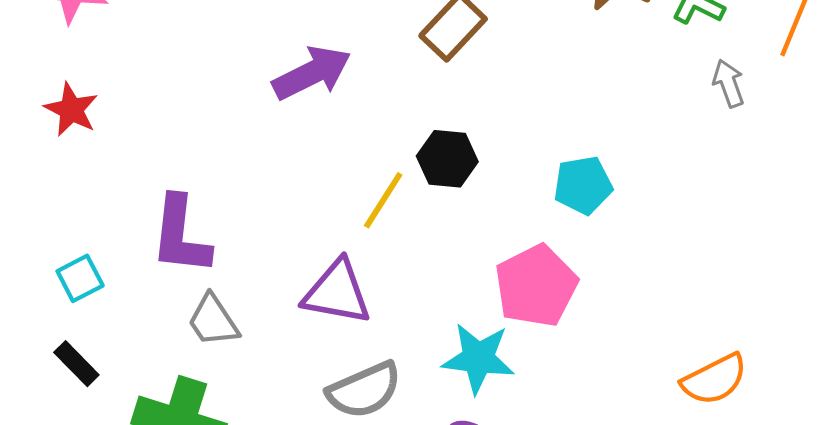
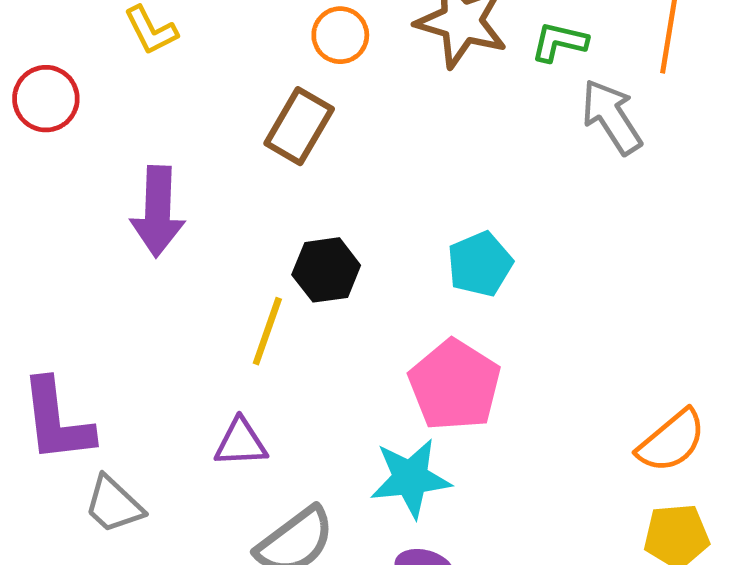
purple arrow: (312, 73) -> (158, 211), turned 132
gray arrow: (729, 83) -> (612, 117), size x1.5
purple triangle: (337, 292) -> (241, 443), size x0.7

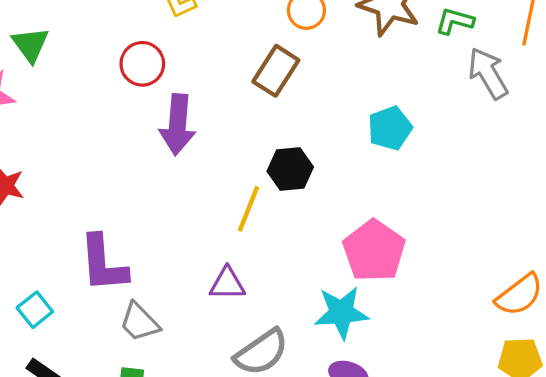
red circle: (46, 99) -> (142, 64), moved
cyan pentagon: (480, 264) -> (390, 128), moved

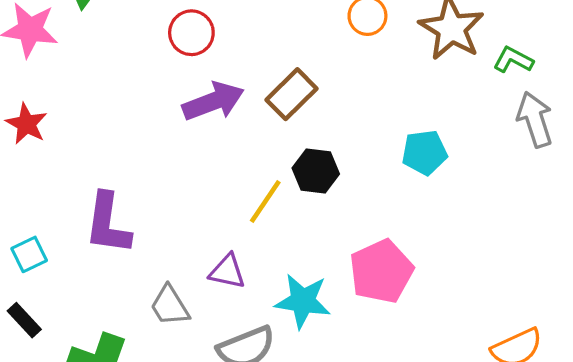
brown rectangle: (276, 71) -> (292, 94), moved
purple arrow: (178, 125) -> (213, 101), turned -128
cyan star: (341, 313) -> (303, 301), moved
gray trapezoid: (139, 322) -> (170, 306), moved

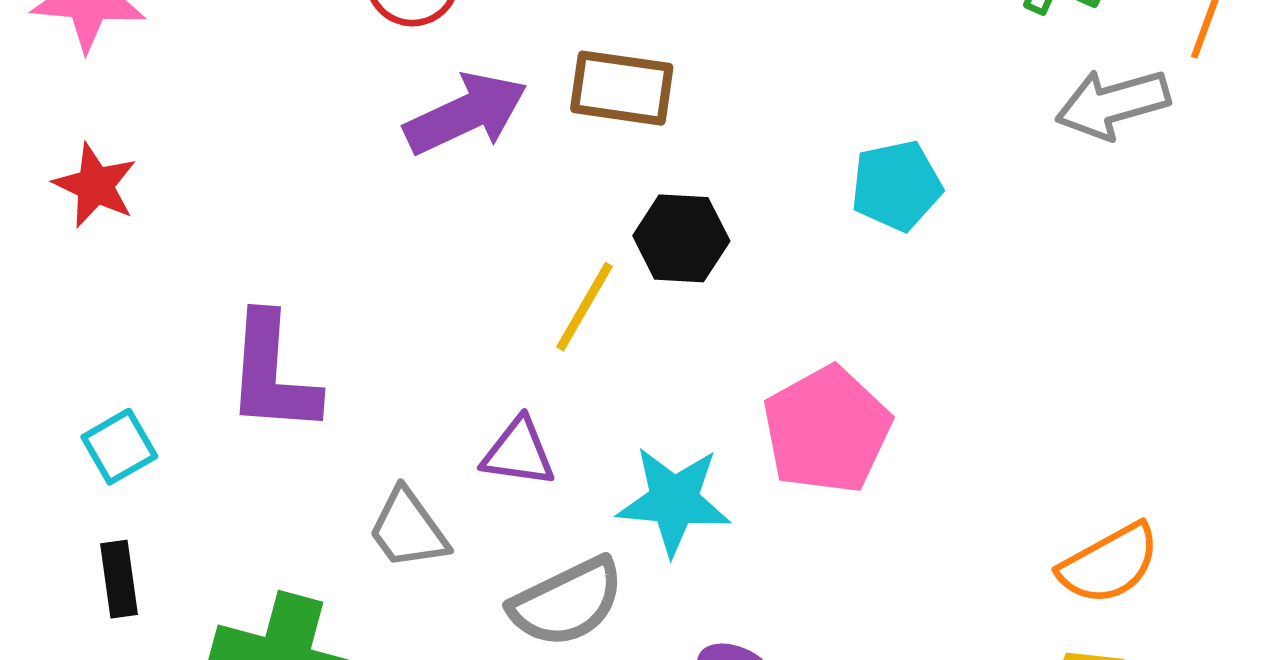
brown rectangle: (292, 94) -> (622, 88), turned 57
gray arrow: (535, 119) -> (1113, 104), turned -84
black rectangle: (24, 320) -> (119, 579), turned 39

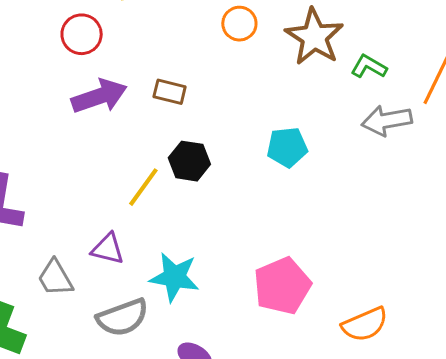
brown rectangle: (622, 88) -> (170, 92), size x0.7
pink pentagon: (827, 430) -> (282, 286), moved

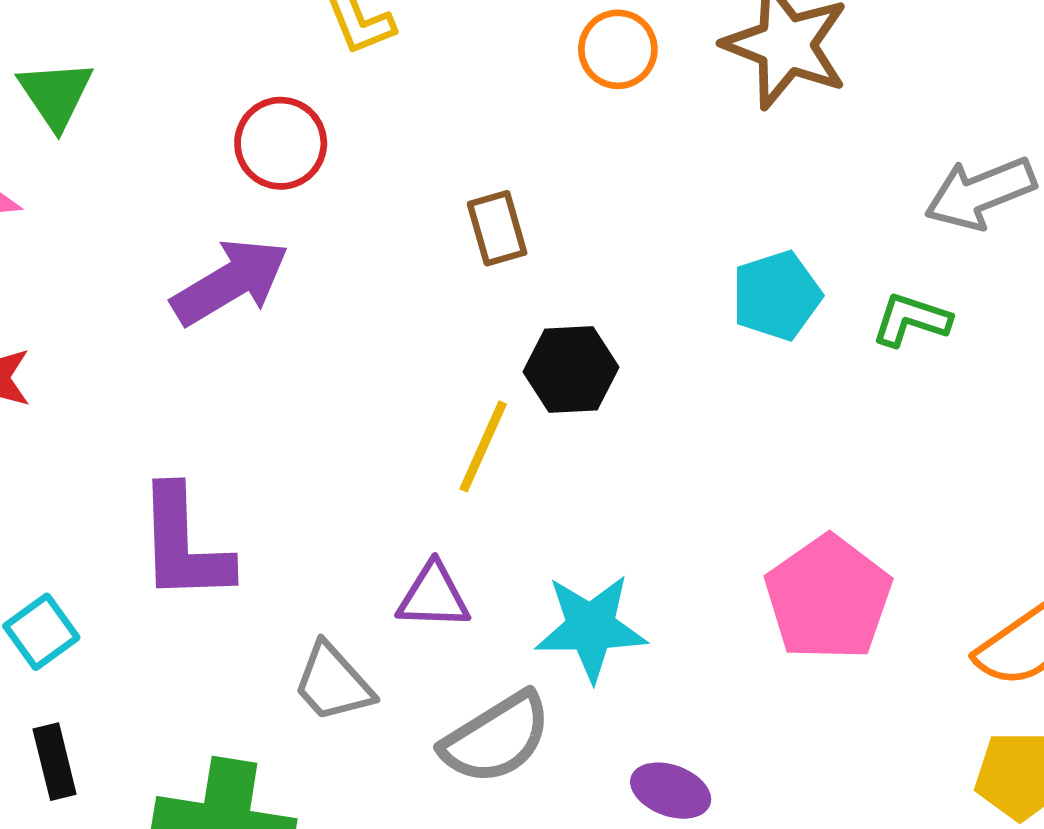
green L-shape: (369, 67) -> (911, 320), moved
brown rectangle: (170, 92) -> (497, 228), turned 72
purple arrow: (99, 96) -> (230, 282), moved

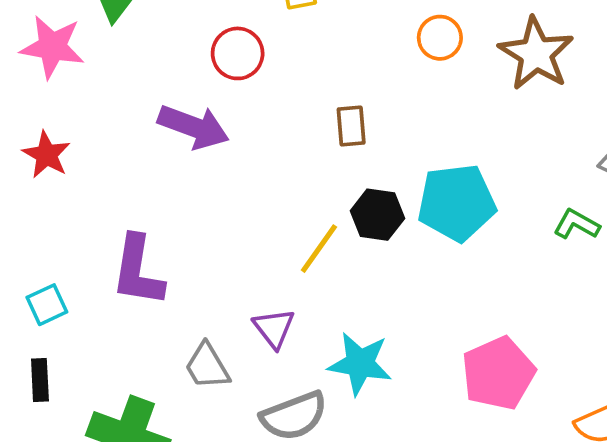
purple arrow: (230, 282) -> (193, 127), turned 40
cyan pentagon: (777, 296) -> (457, 203), moved, size x1.5
purple triangle: (433, 596) -> (274, 328), turned 39

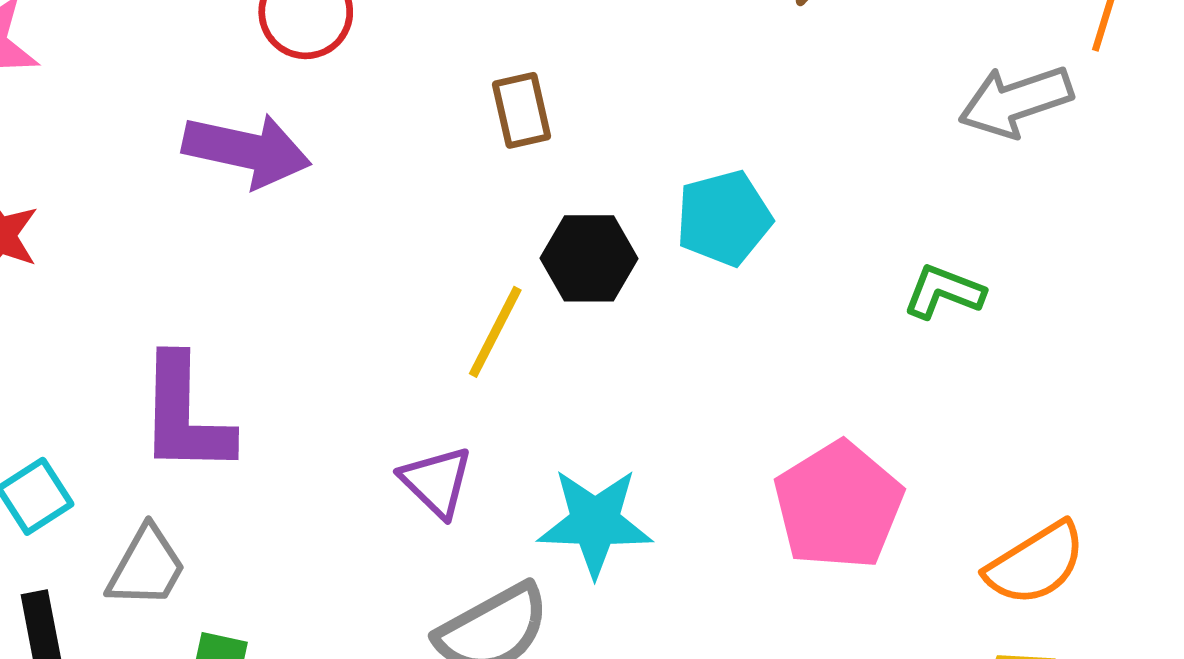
cyan pentagon: (457, 203) -> (724, 218), size x0.7
green L-shape: (577, 224) -> (944, 292), moved
gray trapezoid: (207, 366) -> (146, 567), moved, turned -112

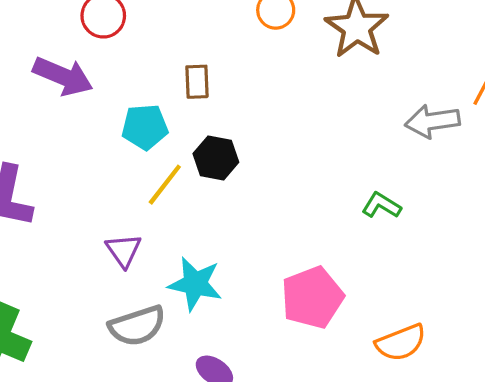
cyan pentagon: (724, 218) -> (145, 127), moved

